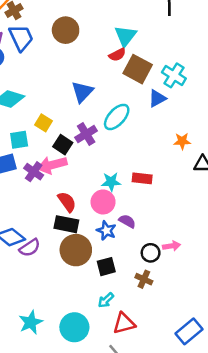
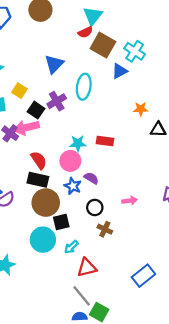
cyan ellipse: (117, 117) -> (84, 87), turned -35
black circle: (151, 253) -> (95, 207), moved
black square: (106, 267) -> (61, 222), moved
cyan circle: (74, 327) -> (43, 240), moved

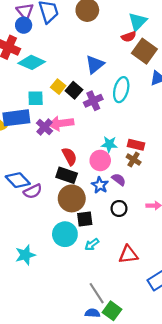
black square: (36, 110) -> (74, 90), moved
brown cross: (105, 229) -> (134, 160), moved
red triangle: (87, 268) -> (128, 254), moved

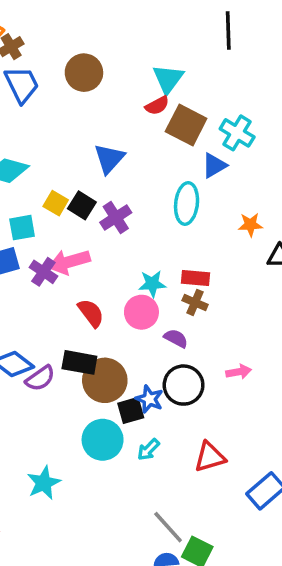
cyan ellipse: (121, 90) -> (187, 203), moved
black rectangle: (67, 175) -> (79, 362), moved
blue star: (100, 185) -> (149, 399), moved
black circle: (119, 208) -> (184, 385), size x1.5

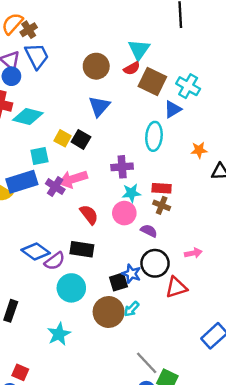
brown circle: (84, 73) -> (96, 66), moved
purple cross: (116, 218) -> (122, 167), moved, turned 30
brown circle: (105, 380) -> (109, 312), moved
cyan circle: (103, 440) -> (71, 288), moved
red triangle: (210, 457) -> (176, 287), moved

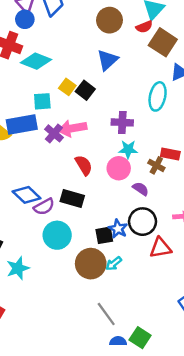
red rectangle: (162, 188) -> (170, 154), moved
cyan star: (59, 334) -> (18, 268), moved
gray line: (147, 363) -> (106, 314), moved

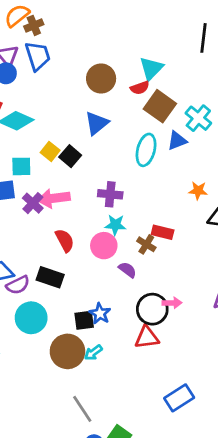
cyan ellipse: (158, 96) -> (146, 150), moved
black circle: (143, 222) -> (152, 309), moved

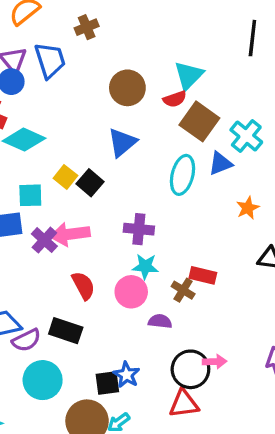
brown cross: (34, 25) -> (87, 27), moved
orange star: (198, 191) -> (248, 208), moved, turned -30
purple semicircle: (127, 270) -> (160, 321), turned -30

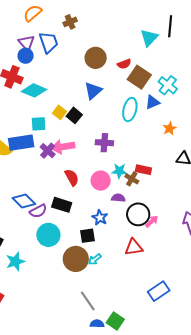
cyan triangle: (189, 75) -> (149, 38), moved
cyan star: (145, 266) -> (119, 171), moved
pink arrow: (215, 362) -> (152, 221), turned -40
black circle: (190, 369) -> (138, 214), moved
blue star: (127, 375) -> (100, 218), moved

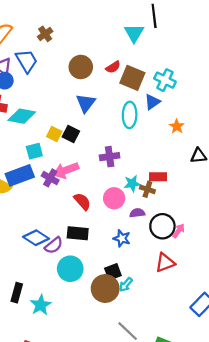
black square: (87, 236) -> (113, 272), moved

